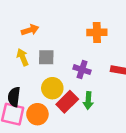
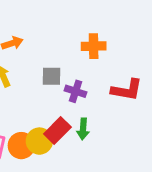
gray square: (46, 57) -> (51, 76), moved
yellow circle: (52, 88) -> (39, 141), moved

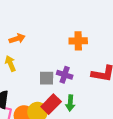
gray square: (51, 76) -> (47, 78), moved

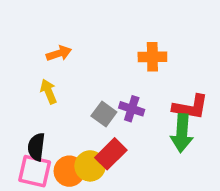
gray square: (47, 78) -> (104, 114), turned 35
green arrow: (70, 103) -> (182, 133), moved, size x1.5

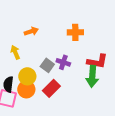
orange arrow: (59, 53) -> (31, 31), moved
yellow circle: (90, 166) -> (27, 76), moved
orange circle: (69, 171) -> (26, 89), moved

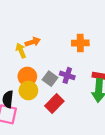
yellow arrow: (15, 52) -> (21, 51), moved
orange circle: (26, 89) -> (27, 76), moved

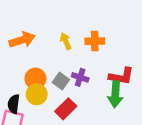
orange arrow: (33, 42) -> (22, 40), moved, size x1.5
yellow arrow: (21, 51) -> (66, 41), moved

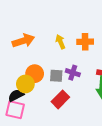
gray square: (61, 81) -> (56, 76), turned -32
yellow circle: (37, 94) -> (25, 84), moved
black semicircle: (14, 104) -> (16, 95), turned 56

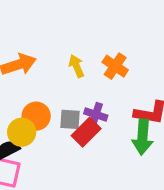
orange cross: (85, 42) -> (115, 66), turned 35
red rectangle: (60, 99) -> (86, 132), moved

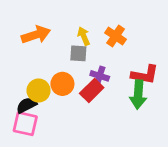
orange circle: (36, 116) -> (62, 84), moved
gray square: (70, 119) -> (78, 53), moved

